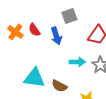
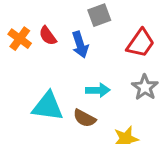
cyan arrow: (77, 62) -> (98, 90), moved

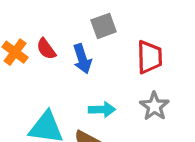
red trapezoid: (140, 43) -> (149, 57), turned -36

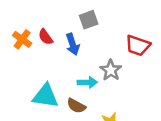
red trapezoid: (149, 57) -> (138, 46), moved, turned 110
gray star: (154, 106) -> (111, 70), moved

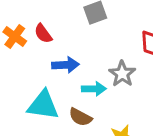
blue arrow: (73, 44) -> (65, 65), moved, turned -75

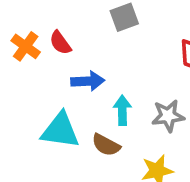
gray star: (122, 74) -> (168, 116), moved, turned 30
cyan arrow: (94, 89) -> (122, 110), turned -90

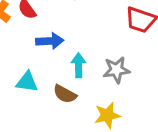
cyan triangle: (60, 130) -> (27, 82), size x0.7

